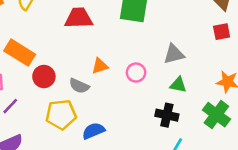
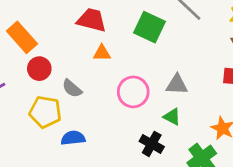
orange triangle: (100, 66) -> (102, 53), moved
pink circle: (136, 73) -> (133, 92), size x1.5

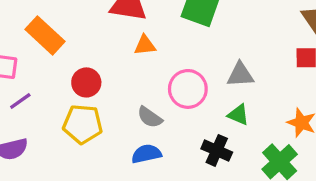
red circle: (39, 69) -> (86, 82), moved
gray semicircle: (72, 88) -> (150, 117), moved
blue semicircle: (73, 138) -> (146, 154), moved

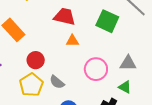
gray semicircle: (150, 117) -> (57, 82), moved
yellow pentagon: (83, 124) -> (31, 85), turned 30

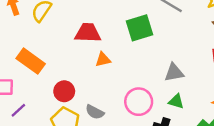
green square: (107, 21) -> (139, 28), turned -30
pink circle: (96, 69) -> (139, 102), moved

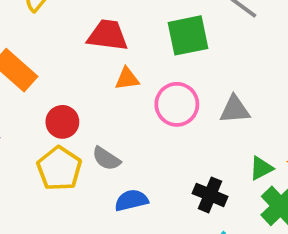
green triangle: (176, 101) -> (261, 168), moved, turned -49
pink circle: (139, 102) -> (177, 104), moved

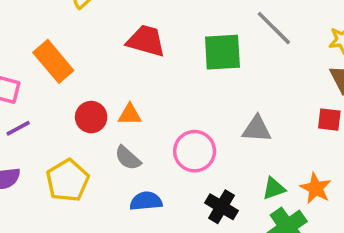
orange triangle: (127, 79) -> (130, 115), moved
pink circle: (177, 104) -> (195, 151), moved
yellow pentagon: (59, 169) -> (68, 180), moved

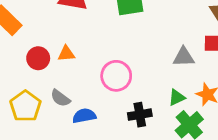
gray triangle: (257, 129) -> (184, 57), moved
gray semicircle: (128, 158) -> (60, 98), moved
black cross: (221, 207) -> (140, 115), turned -35

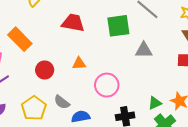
orange triangle: (66, 54) -> (79, 64), moved
gray triangle: (184, 57) -> (144, 50), moved

